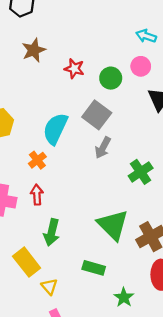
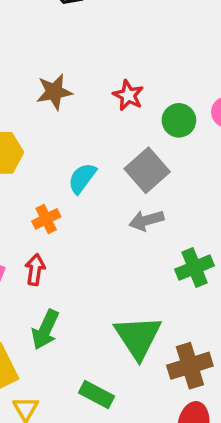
brown star: (34, 50) -> (54, 92), moved
cyan semicircle: (55, 129) -> (82, 178), size x0.7
gray arrow: (103, 148) -> (146, 220), turned 35

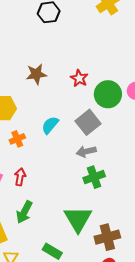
green circle: (179, 120) -> (108, 94), size x1.4
orange cross: (46, 219) -> (17, 139), moved
green cross: (195, 268) -> (94, 177), moved

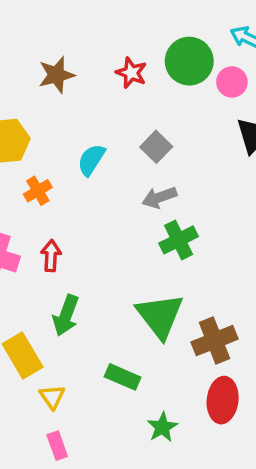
green circle: (108, 94) -> (189, 61), moved
gray square: (88, 122) -> (156, 147), size x0.7

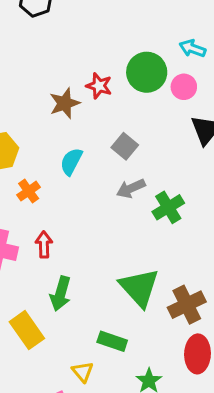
brown star: (56, 75) -> (65, 103), moved
green cross: (179, 240) -> (168, 207), moved
yellow triangle: (52, 397) -> (83, 372), moved

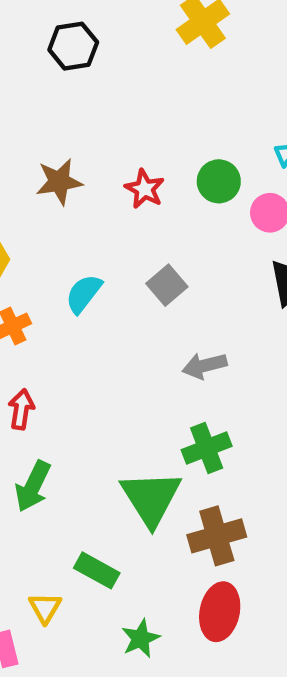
green circle: (147, 72) -> (219, 181), size x0.7
brown star: (65, 103) -> (59, 182), moved
gray arrow: (131, 188) -> (205, 366), moved
green cross: (168, 207) -> (207, 448), moved

